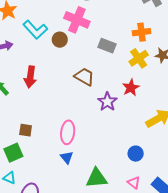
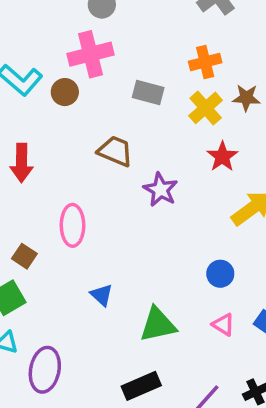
pink cross: (77, 20) -> (91, 54), turned -30
red star: (131, 88) -> (222, 157), moved
brown square: (26, 130) -> (24, 256), turned 32
pink ellipse: (68, 132) -> (72, 225), moved

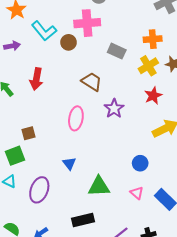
pink ellipse: (72, 225) -> (76, 118), moved
brown square: (24, 256) -> (29, 133), turned 32
purple ellipse: (45, 370) -> (39, 190), moved

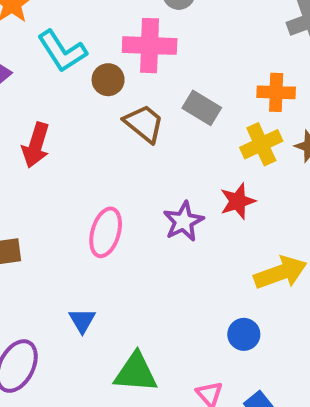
brown trapezoid: (92, 82) -> (144, 123), moved
red star: (153, 96) -> (238, 201), moved
blue circle: (140, 163) -> (244, 334), moved

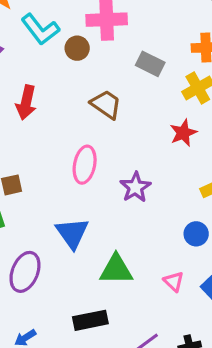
brown trapezoid: (144, 123) -> (106, 104), moved
purple star: (183, 221) -> (135, 187), moved
blue triangle: (82, 320) -> (72, 233), size x1.6

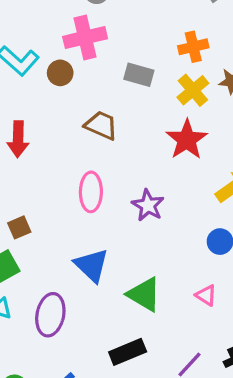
red star: (183, 133) -> (187, 140), size x1.4
green triangle: (116, 270) -> (144, 294), turned 42

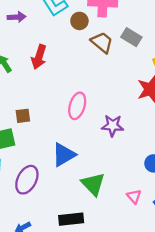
brown trapezoid: (101, 125) -> (102, 42), moved
purple star: (148, 205) -> (113, 126), turned 30
blue triangle: (92, 265) -> (64, 155), turned 30

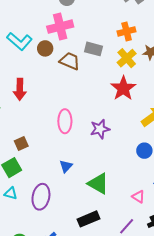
blue triangle: (64, 155) -> (66, 166), size x0.6
pink triangle: (134, 196) -> (138, 197), moved

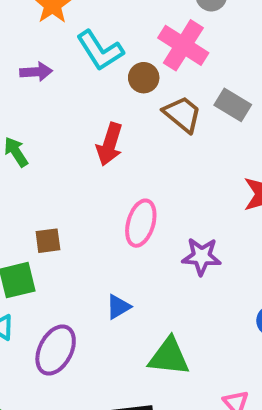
pink cross: (60, 27) -> (183, 45), turned 30
red arrow: (20, 89) -> (110, 144), moved
green triangle: (98, 184) -> (169, 357), turned -40

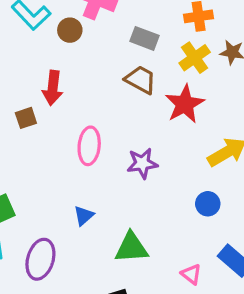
brown trapezoid: (182, 114) -> (141, 80), moved
brown square: (48, 241) -> (26, 118), moved

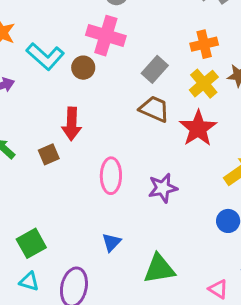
gray rectangle: (145, 38) -> (155, 69), turned -64

